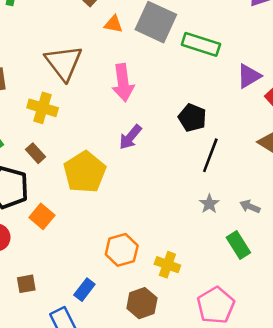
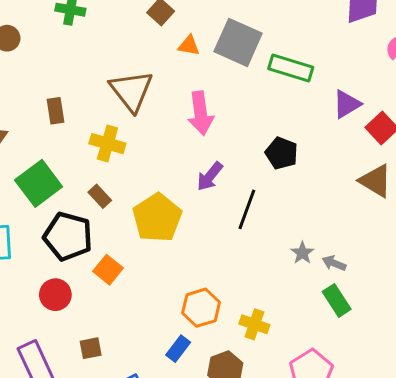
black line: (210, 155) -> (247, 209), moved
gray arrow: (250, 206) -> (334, 263), moved
blue rectangle: (84, 290) -> (178, 349), moved

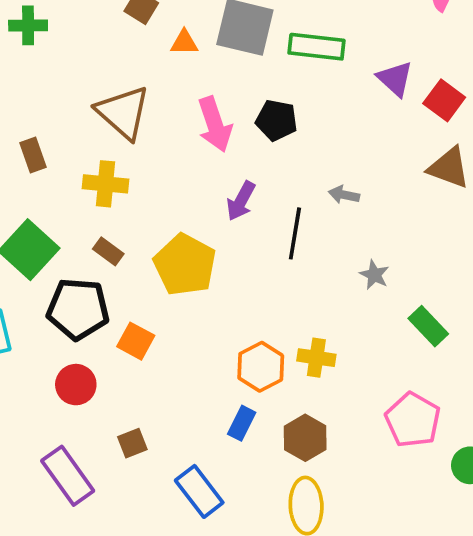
purple triangle: (347, 104) -> (395, 79), turned -36
black pentagon: (282, 153) -> (277, 120), moved
gray arrow: (334, 263) -> (344, 195), moved
yellow cross: (254, 324) -> (316, 358), moved

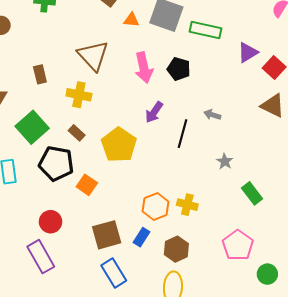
purple triangle: (395, 79) -> (248, 52), turned 40
red circle: (76, 385) -> (51, 222), moved
brown square: (132, 443) -> (107, 235), moved, size x1.8

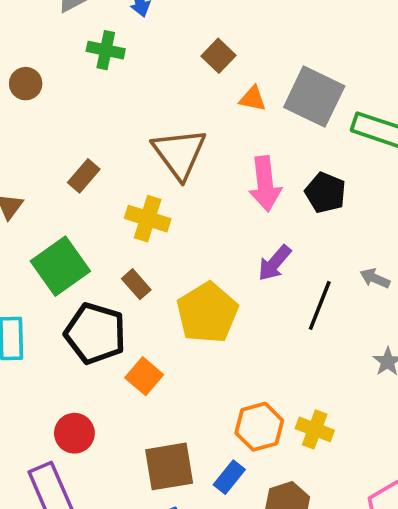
brown rectangle: (40, 74) -> (84, 176), turned 48

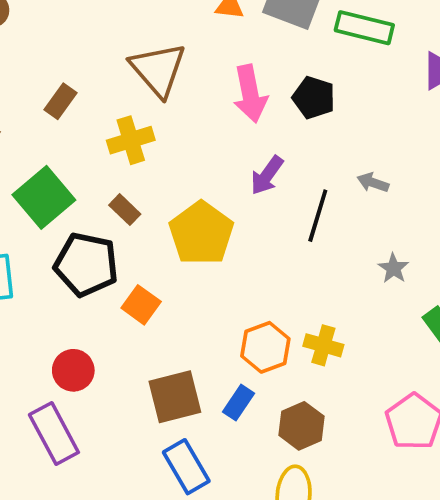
yellow cross: (148, 219) -> (131, 140), turned -30

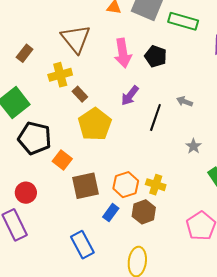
brown rectangle: (125, 210) -> (80, 94), moved
brown square: (175, 397) -> (85, 186), moved
brown hexagon: (302, 426) -> (144, 212), moved

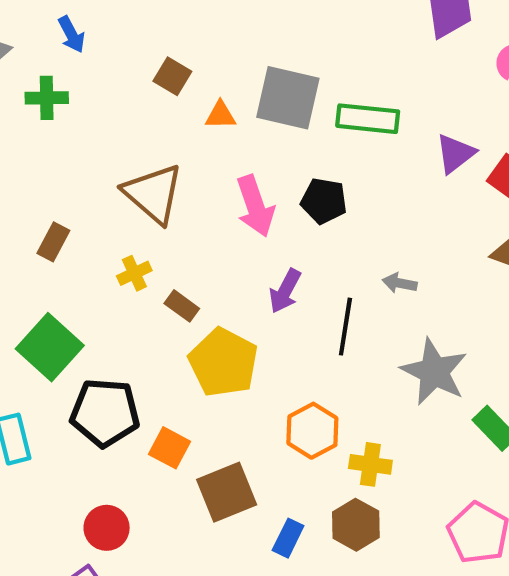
yellow cross: (60, 75) -> (134, 273), size x0.7
gray star: (194, 146) -> (434, 372), size x2.0
orange hexagon: (126, 185) -> (312, 431), moved

